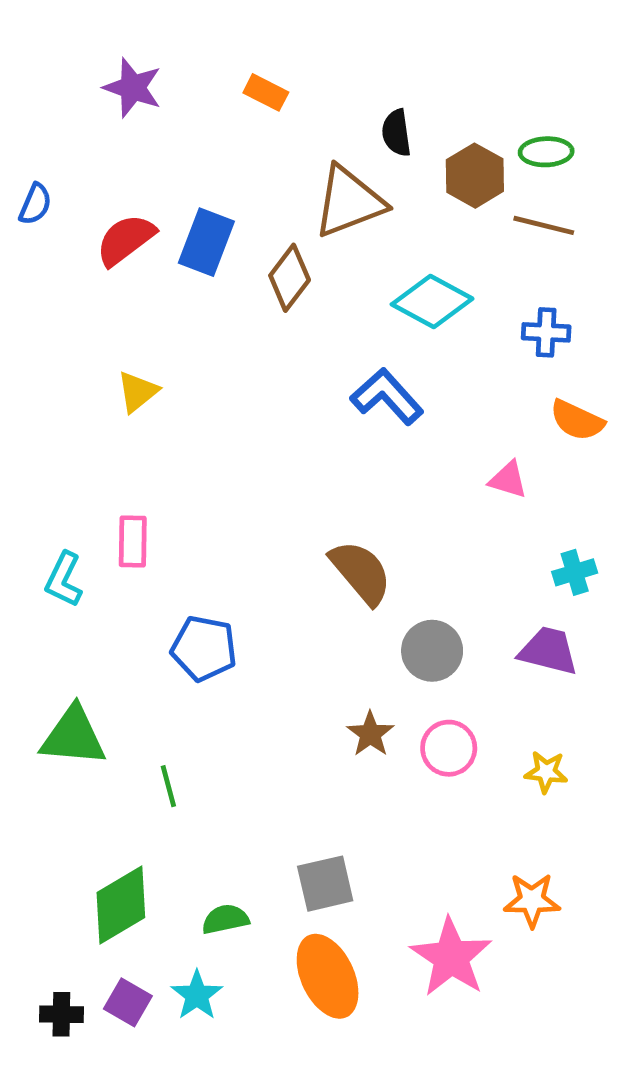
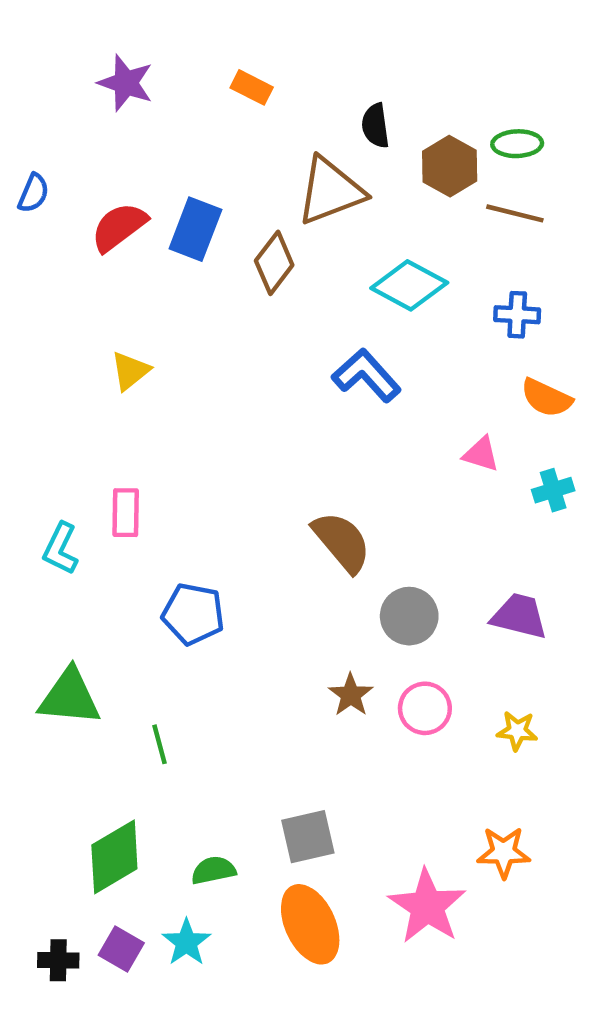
cyan cross: (575, 572) -> (553, 490), moved

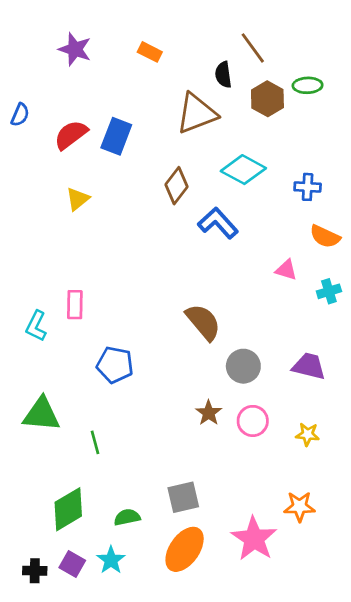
brown line: (515, 213) -> (253, 48), moved, turned 40
brown diamond: (274, 263) -> (177, 186), moved
yellow triangle: (130, 371) -> (78, 199), moved
orange ellipse: (310, 924) -> (185, 549), turned 60

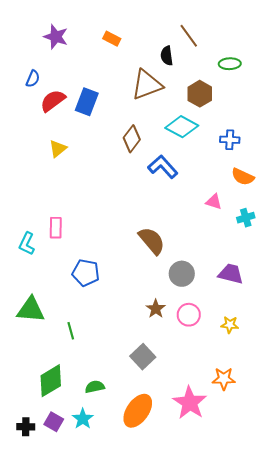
brown hexagon: (267, 99) -> (200, 94), moved
blue semicircle: (20, 115) -> (33, 79), moved
gray square: (183, 497) -> (143, 357), moved, turned -30

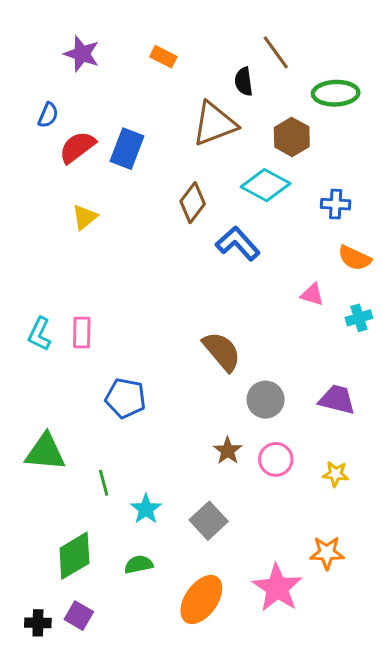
green ellipse: (230, 64) -> (336, 93), size x1.4
cyan L-shape: (27, 244) -> (39, 334), moved
cyan star: (83, 419) -> (146, 509), moved

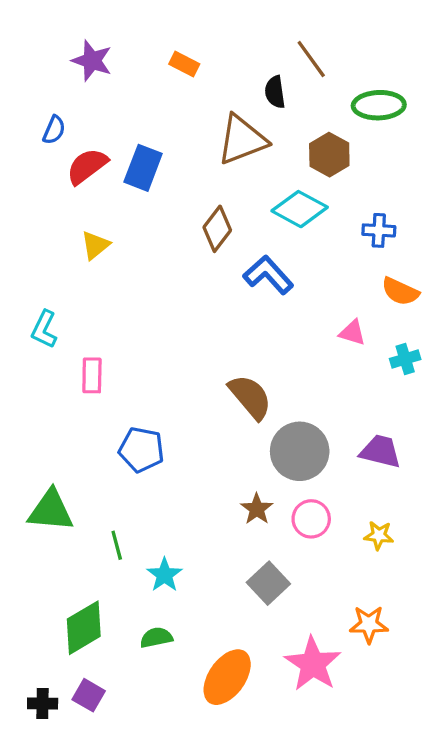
cyan L-shape: (39, 334) -> (44, 329), moved
gray circle: (266, 400) -> (300, 451), size x1.4
gray square: (209, 521) -> (268, 583), moved

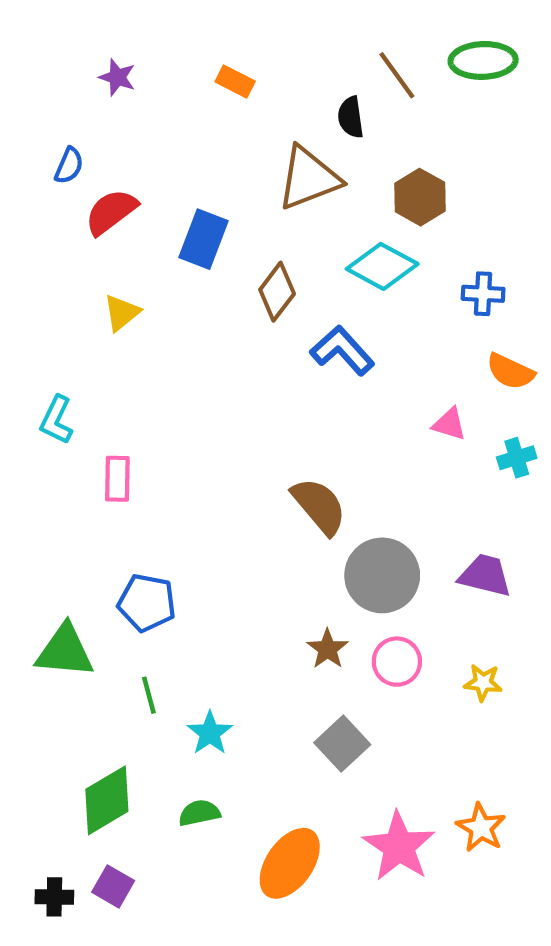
purple star: (92, 61) -> (117, 77), size x0.7
green ellipse: (379, 105) -> (483, 60), moved
blue rectangle: (143, 168) -> (204, 239), moved
blue pentagon: (141, 450) -> (147, 603), moved
orange star: (369, 624) -> (481, 828), moved, turned 30

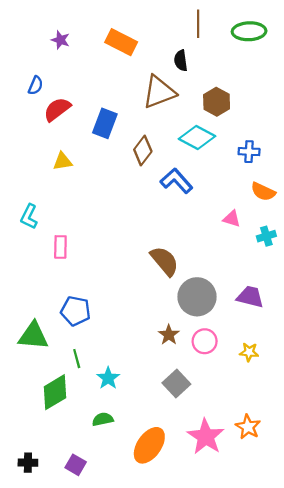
brown line: (397, 75) -> (198, 24), moved, turned 36
orange rectangle: (235, 81) -> (121, 42), size x1.6
yellow triangle: (122, 313) -> (63, 161), turned 30
green diamond: (107, 800) -> (55, 392), moved
purple square: (113, 886) -> (76, 465), moved

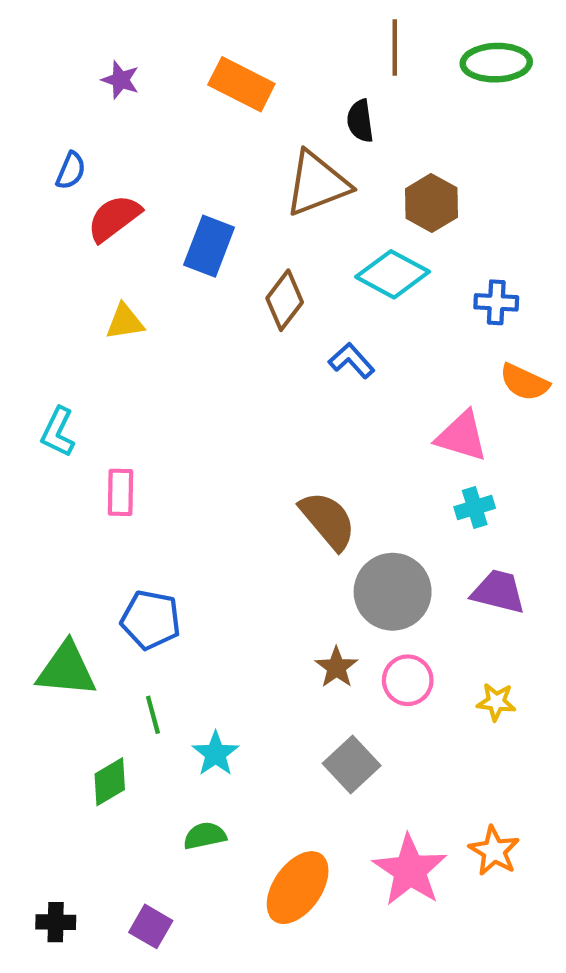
blue L-shape: (176, 181) -> (352, 361), size x0.7
pink triangle: (232, 219) -> (462, 436), size x1.5
cyan cross: (266, 236) -> (475, 507), moved
green diamond: (55, 392) -> (110, 782), size x0.7

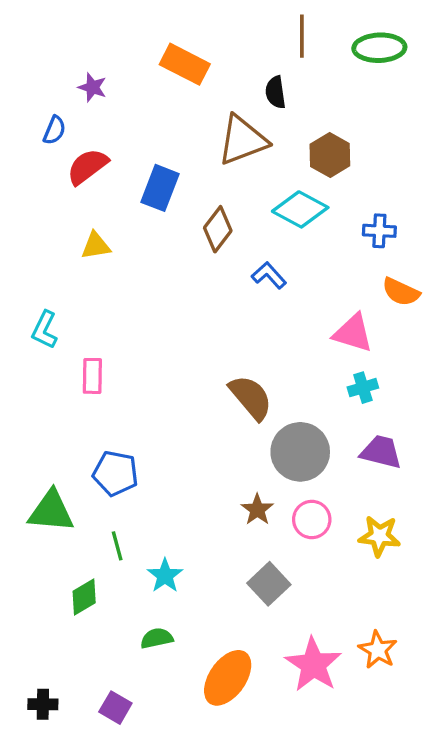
purple star: (120, 80) -> (92, 87), moved
yellow star: (496, 702) -> (379, 536), size x1.4

